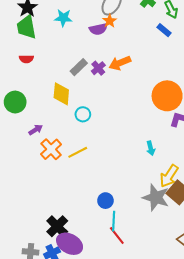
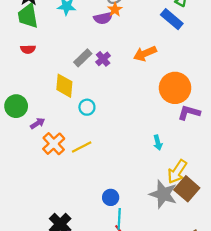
blue rectangle: (164, 30) -> (172, 19), size x1.5
orange arrow: (120, 63) -> (145, 54), moved
green circle: (15, 102) -> (16, 106), moved

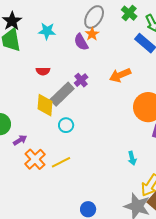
purple semicircle: (103, 18) -> (81, 42), turned 72
red semicircle: (28, 49) -> (43, 71), moved
gray rectangle: (83, 58) -> (62, 94), moved, size x1.4

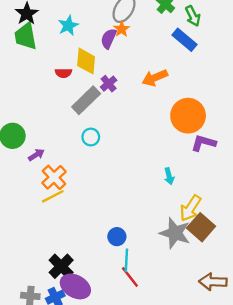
cyan star: (47, 31) -> (68, 26), turned -30
purple semicircle: (81, 42) -> (109, 39), turned 54
yellow diamond: (45, 105) -> (86, 61), moved
yellow line: (61, 162) -> (53, 196), moved

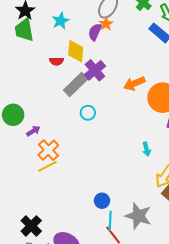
orange arrow: (155, 78) -> (134, 83), moved
purple cross: (109, 84) -> (95, 70), size x1.5
cyan circle: (91, 137) -> (88, 113), moved
gray star: (175, 233) -> (138, 216), moved
black cross: (61, 266) -> (31, 226), moved

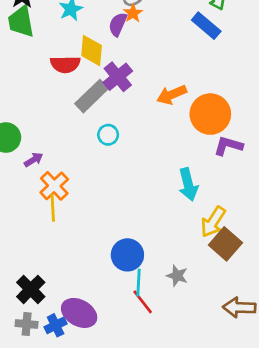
red semicircle: (57, 61) -> (65, 64), size x1.5
cyan arrow: (146, 149) -> (188, 184), size x1.6
yellow line: (47, 166) -> (53, 208), turned -66
blue circle: (102, 201) -> (127, 255), size x1.5
gray star: (138, 216) -> (177, 276), size x0.6

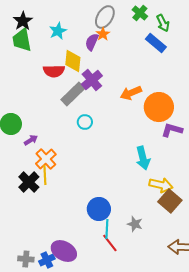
yellow arrow: (213, 222) -> (161, 185), turned -110
black cross: (31, 289) -> (29, 182), moved

